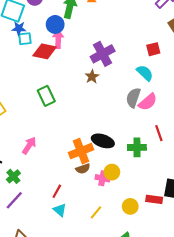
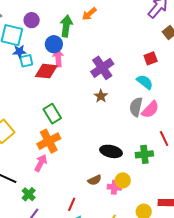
brown star: (92, 77) -> (101, 96), moved
orange cross: (81, 151) -> (49, 141), moved

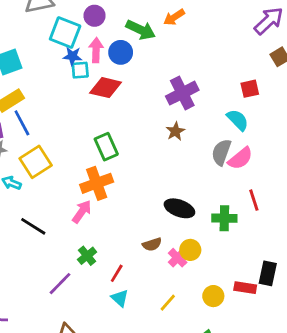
green arrow: (66, 26) -> (141, 30), turned 100
pink arrow: (58, 58) -> (96, 50), moved
pink cross: (114, 187) -> (178, 258), turned 32
green cross: (29, 194) -> (87, 256), moved

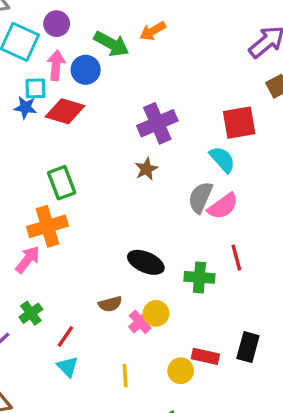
blue star: (72, 56) -> (25, 107), moved
red square: (250, 89) -> (239, 123), size x1.5
red rectangle: (245, 288) -> (205, 356), moved
yellow line: (168, 303) -> (125, 376), turned -48

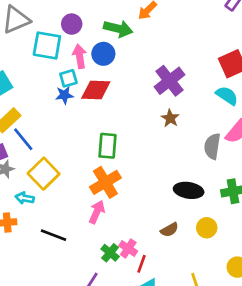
green rectangle: (62, 183) -> (108, 146), turned 40
gray semicircle: (200, 197) -> (212, 146), moved
pink cross: (140, 322) -> (128, 249), moved

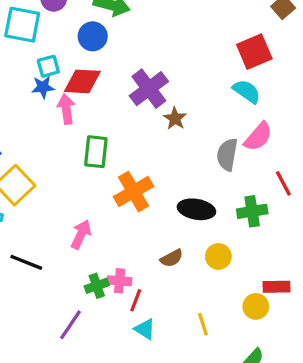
pink arrow: (80, 56) -> (66, 109), moved
purple cross: (169, 81) -> (149, 89), moved
orange cross: (105, 182) -> (133, 192), moved
pink cross: (128, 249) -> (120, 281), turned -30
green cross: (110, 253) -> (97, 286), turned 30

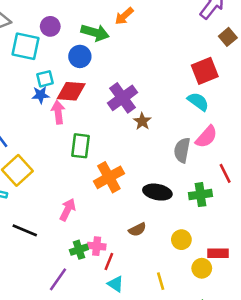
yellow circle: (218, 256) -> (181, 240), moved

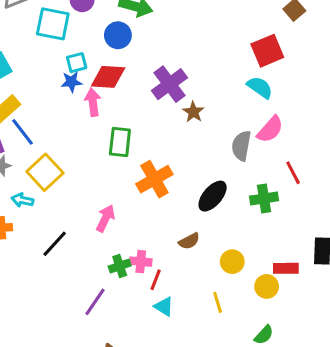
black ellipse: (157, 192) -> (213, 196), turned -60
black line: (25, 230) -> (55, 244), turned -70
yellow circle: (181, 240) -> (232, 262), moved

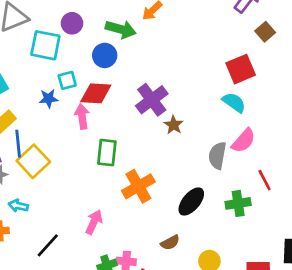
blue star: (72, 82) -> (49, 99), moved
blue line: (22, 132) -> (18, 144), turned 32
yellow square: (45, 172) -> (33, 161), moved

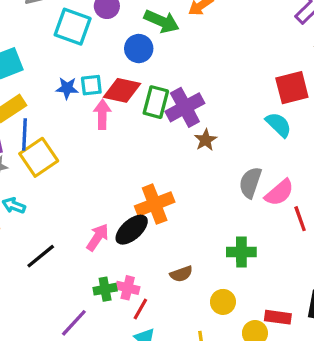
cyan square: (67, 80) -> (91, 85), moved
pink semicircle: (244, 141) -> (279, 193), moved
green rectangle: (107, 153) -> (156, 102), moved
black ellipse: (191, 201) -> (132, 230), moved
green cross: (238, 203) -> (241, 252), moved

